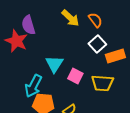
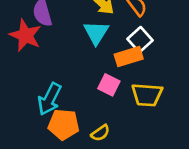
orange rectangle: (115, 56) -> (129, 57), moved
cyan triangle: (54, 64) -> (96, 33), moved

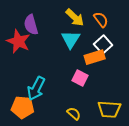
yellow trapezoid: (147, 95) -> (109, 109), moved
orange pentagon: (64, 124) -> (23, 107), moved
yellow semicircle: (100, 133) -> (74, 114), turned -104

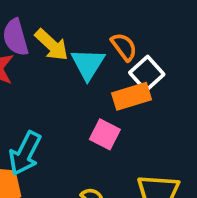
yellow arrow: (75, 17) -> (52, 45), moved
orange semicircle: (101, 20) -> (124, 47), moved

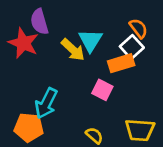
yellow arrow: (52, 45) -> (73, 50), moved
orange semicircle: (124, 47) -> (138, 28), moved

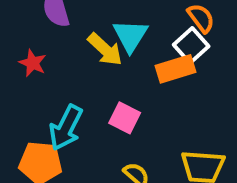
red star: (23, 43) -> (33, 63), moved, size x0.6
pink square: (102, 90) -> (125, 118), moved

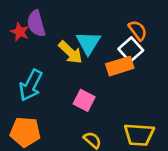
red star: (33, 63) -> (20, 32), moved
cyan arrow: (66, 128) -> (31, 85), moved

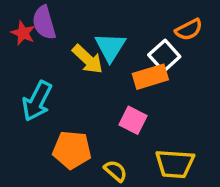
orange semicircle: (138, 30) -> (189, 30), moved, turned 100
pink square: (84, 100) -> (133, 120), moved
orange pentagon: (25, 132) -> (72, 150), moved

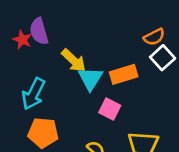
cyan triangle: (110, 47) -> (90, 79), moved
white square: (164, 56) -> (163, 58), moved
orange pentagon: (72, 150) -> (43, 133), moved

